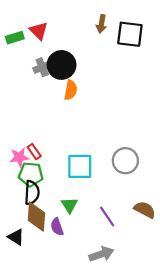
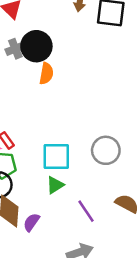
green triangle: (70, 205) -> (55, 185), moved, turned 30
purple semicircle: (57, 227) -> (31, 222), turned 54

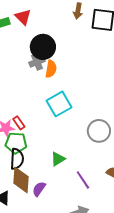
gray cross: (15, 49) -> (37, 62), moved
cyan square: (56, 157) -> (59, 104), moved, turned -30

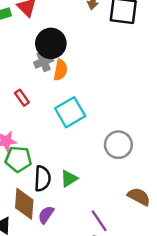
red rectangle: (19, 123) -> (22, 98), moved
black semicircle: (17, 159) -> (42, 178), moved
purple line: (83, 180) -> (99, 221), moved

